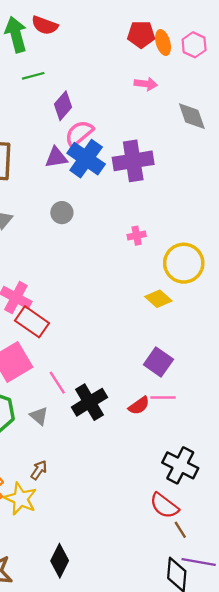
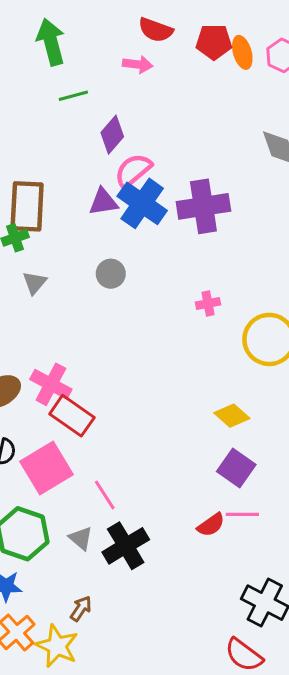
red semicircle: (45, 25) -> (156, 30), moved
pink arrow: (146, 84) -> (138, 64), moved
yellow diamond: (158, 299) -> (232, 416), moved
black cross: (89, 402) -> (126, 546), moved

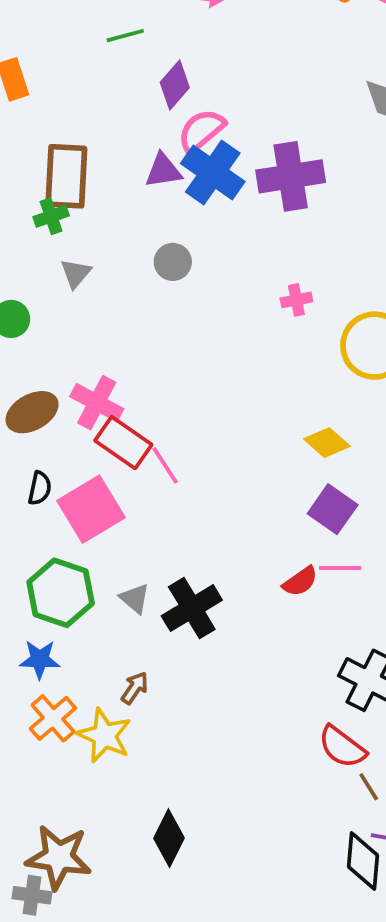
pink line: (105, 495) -> (165, 465), moved

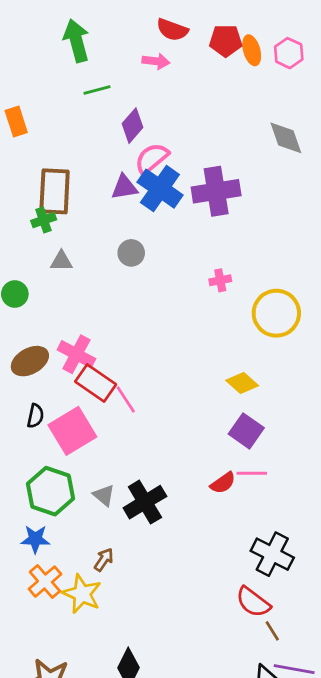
gray triangle: (76, 273) -> (61, 261), turned 50

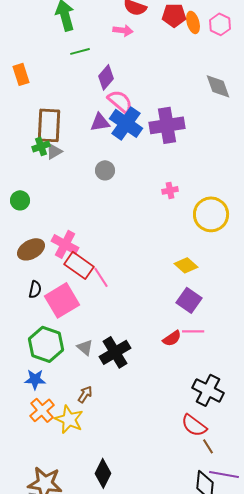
pink semicircle: (152, 158) -> (120, 101), turned 80
gray triangle: (61, 261) -> (54, 151), moved, turned -30

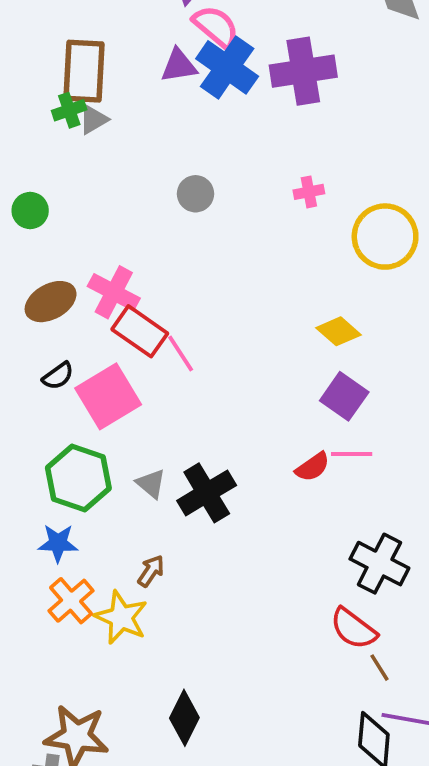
gray circle: (105, 170) -> (196, 194), moved
black semicircle: (35, 289) -> (58, 376), turned 42

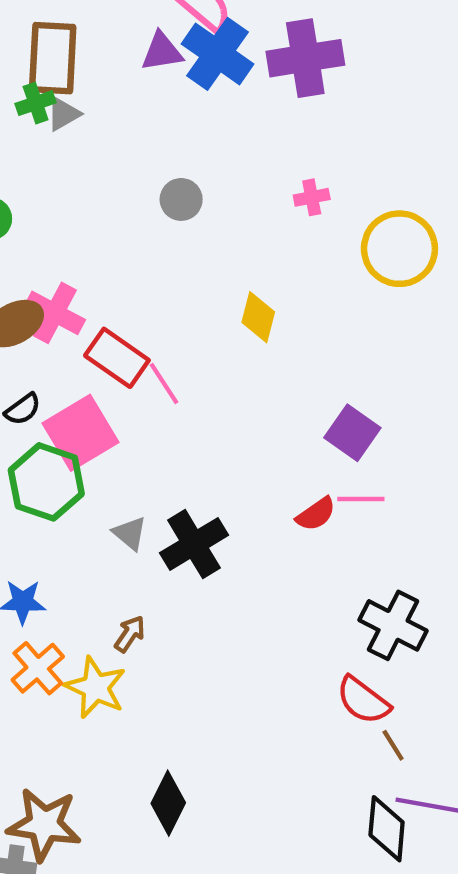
pink cross: (114, 292) -> (55, 313), moved
yellow diamond: (339, 331) -> (258, 317), moved, turned 63
green hexagon: (78, 478) -> (46, 482), moved

